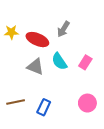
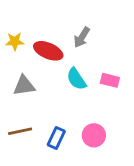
pink rectangle: (85, 62) -> (110, 80), turned 72
gray triangle: (35, 67) -> (24, 86), moved, turned -30
pink circle: (87, 103) -> (94, 135), moved

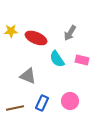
gray arrow: (82, 37) -> (70, 33), moved
gray triangle: (24, 86) -> (28, 76), moved, turned 30
brown line: (20, 131) -> (15, 108), moved

